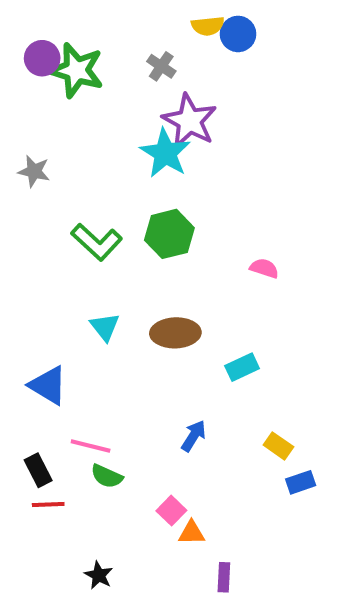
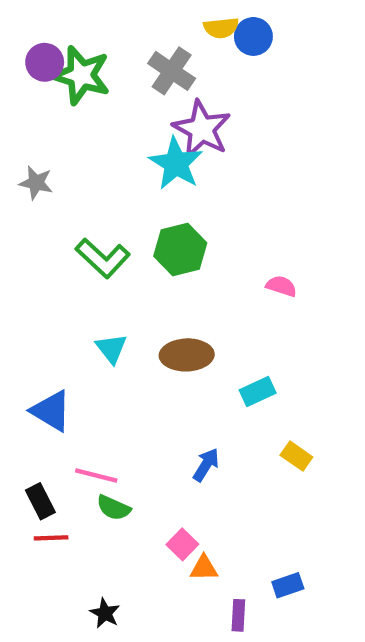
gray cross: (161, 66) -> (172, 71), size x1.5
yellow rectangle: (278, 446) -> (296, 456), moved
blue rectangle: (301, 482) -> (288, 585), moved

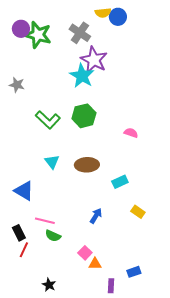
red line: (51, 538) -> (24, 250), turned -63

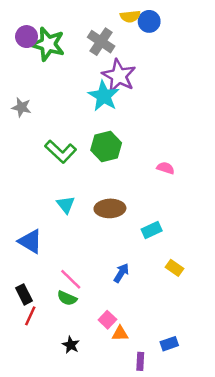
pink line: (45, 221) -> (71, 279), moved, turned 30
black star: (49, 285) -> (71, 345), moved

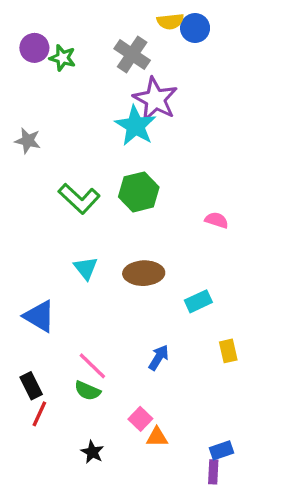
green star: (48, 44) -> (63, 58), size x0.6
yellow rectangle: (174, 268) -> (228, 351), turned 42
purple rectangle: (140, 361) -> (213, 472), moved

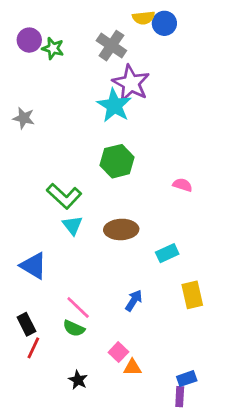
green L-shape: (79, 199) -> (64, 196), moved
yellow rectangle: (228, 351) -> (192, 295), size x1.4

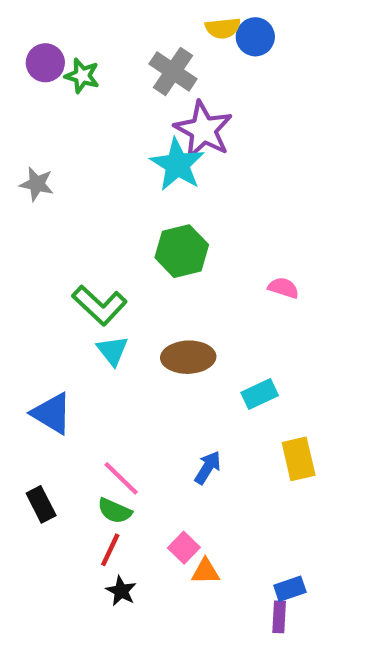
red line: (33, 348) -> (110, 550), moved

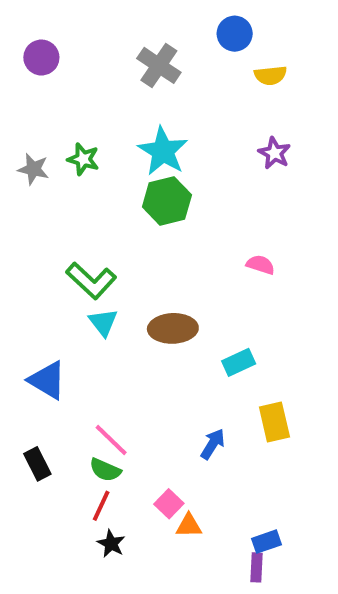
yellow semicircle: (223, 28) -> (270, 75), moved
green star: (82, 76) -> (83, 159), moved
purple star: (203, 130) -> (274, 153), moved, size x0.6
green hexagon: (182, 251) -> (167, 201), moved
blue arrow: (208, 468) -> (213, 444), moved

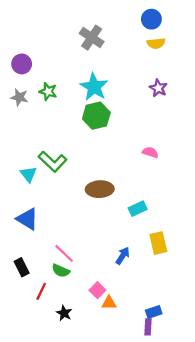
blue circle: (235, 34) -> (151, 19), moved
purple circle: (41, 58) -> (22, 64), moved
cyan triangle: (103, 322) -> (29, 174), moved
red line: (101, 506) -> (41, 291), moved

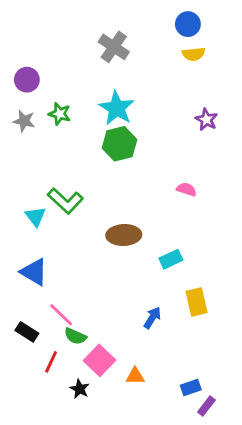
purple star: (158, 88) -> (206, 120), moved
pink line: (64, 253) -> (61, 315), moved
black rectangle: (22, 267) -> (27, 332), turned -30
pink square: (97, 290) -> (100, 360), moved, size x1.5
purple rectangle: (148, 327) -> (206, 406), moved, turned 35

